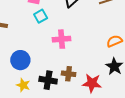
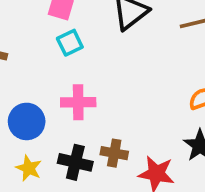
pink cross: (62, 39) -> (78, 102), moved

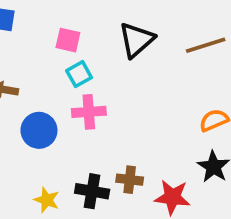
pink cross: (78, 102) -> (89, 112), moved
blue circle: (27, 121) -> (39, 130), moved

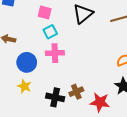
brown cross: (130, 180) -> (76, 92), turned -32
yellow star: (47, 200) -> (24, 86), moved

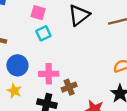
pink cross: (55, 53) -> (49, 74), moved
brown cross: (76, 92) -> (69, 87), moved

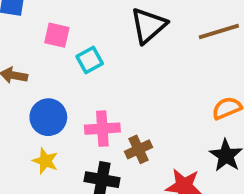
pink square: (38, 13) -> (57, 35), moved

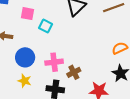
cyan square: (90, 60) -> (46, 26), turned -32

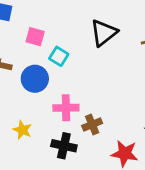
blue circle: (25, 57) -> (35, 79), moved

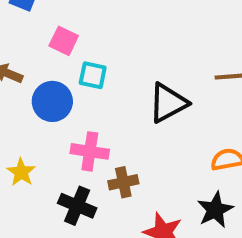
black triangle: (104, 33) -> (168, 103), moved
cyan square: (59, 56) -> (93, 75), turned -30

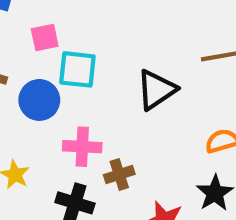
pink square: (64, 41) -> (45, 38), turned -32
cyan square: (93, 75) -> (77, 69), size x1.4

